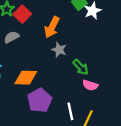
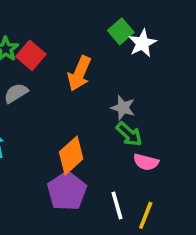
gray star: (59, 50) -> (123, 108), moved
orange diamond: (26, 78) -> (71, 155), moved, turned -40

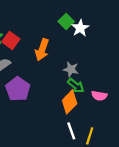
orange diamond: (71, 155) -> (70, 102), moved
pink semicircle: (146, 162) -> (99, 96), moved
purple pentagon: (67, 191) -> (18, 89), moved

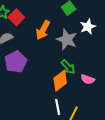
white star: (80, 28) -> (88, 27), moved
gray star: (71, 69) -> (67, 39), moved, size x1.5

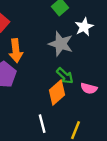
orange arrow: (43, 30) -> (16, 51), moved, turned -30
white line: (58, 107) -> (42, 124), moved

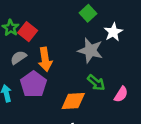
pink semicircle: (89, 88) -> (121, 94), turned -70
orange diamond: (57, 93) -> (73, 101), moved, turned 40

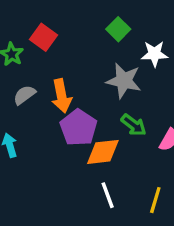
red square: (28, 32) -> (43, 37), moved
white star: (113, 32) -> (155, 54), turned 30
purple pentagon: (33, 84) -> (78, 128), moved

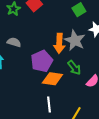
gray semicircle: (24, 95) -> (14, 42), moved, turned 40
orange arrow: (62, 96) -> (59, 43), moved

